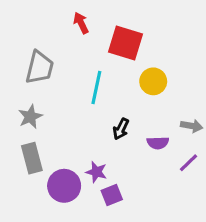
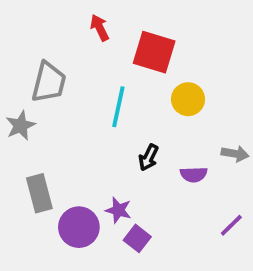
gray star: (30, 117) -> (21, 126), moved
purple line: (189, 163) -> (231, 225), moved
purple square: (112, 195) -> (137, 238), turned -30

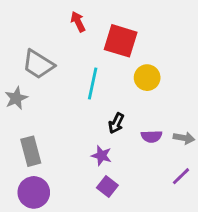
gray trapezoid: (49, 82) -> (38, 64), turned 108
gray arrow: (235, 154) -> (184, 138), moved
purple star: (118, 210) -> (101, 156), moved
purple circle: (79, 227) -> (34, 192), moved

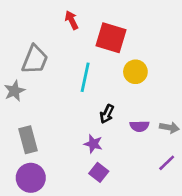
gray trapezoid: (38, 64) -> (35, 60), turned -100

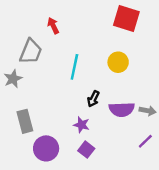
red arrow: (72, 20) -> (53, 26), moved
red square: (111, 38) -> (126, 19), moved
purple semicircle: (140, 126) -> (122, 109), size x1.5
purple circle: (31, 178) -> (46, 148), moved

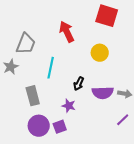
red arrow: (53, 26) -> (67, 32), moved, size x1.5
cyan line: (74, 67) -> (51, 68), moved
gray rectangle: (25, 121) -> (33, 96), moved
purple square: (86, 150) -> (60, 127), moved, turned 32

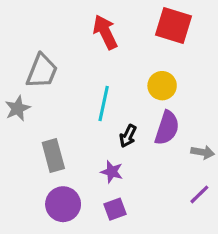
red arrow: (67, 32) -> (105, 32), moved
cyan line: (51, 68) -> (104, 104), moved
purple semicircle: (103, 93) -> (167, 128), moved, turned -70
purple square: (60, 127) -> (115, 209), moved

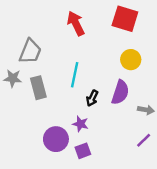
yellow circle: (162, 86) -> (131, 60), moved
gray star: (18, 108) -> (13, 78), turned 30
gray rectangle: (53, 155) -> (38, 88), moved
purple circle: (63, 204) -> (56, 139), moved

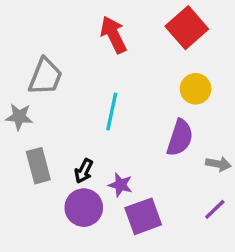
red square: (125, 19) -> (187, 28), turned 32
gray rectangle: (38, 88) -> (38, 166), moved
black arrow: (92, 98) -> (84, 171), moved
purple square: (83, 151) -> (143, 216), moved, size x1.5

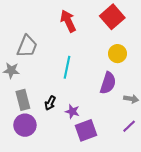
purple circle: (84, 208) -> (25, 125), moved

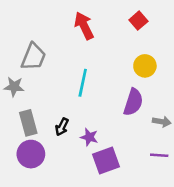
red square: (112, 17) -> (138, 21), size x0.6
purple line: (129, 126) -> (159, 155), turned 48

